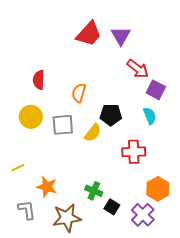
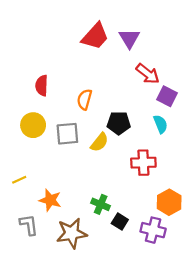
purple cross: (143, 215) -> (153, 230), turned -30

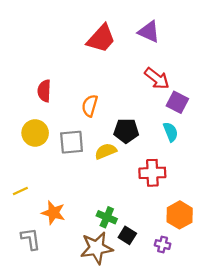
purple triangle: (129, 38) -> (149, 32), moved, turned -35
yellow semicircle: (99, 142) -> (106, 151), turned -150
purple cross: (153, 230) -> (163, 245), size x0.6
brown star: (72, 233) -> (97, 248), moved

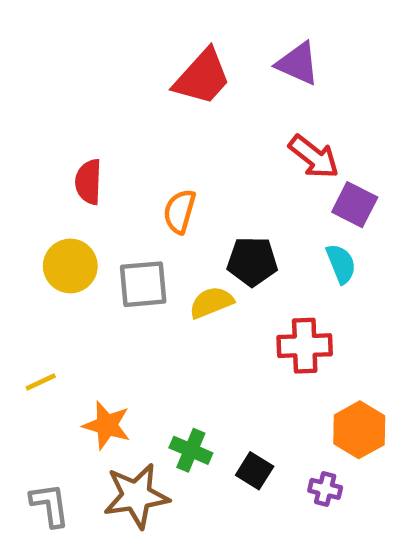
green cross: (107, 217) -> (191, 450), moved
gray L-shape: (31, 239) -> (50, 505), moved
brown star: (97, 248) -> (136, 496), moved

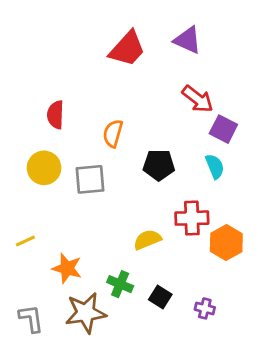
yellow semicircle: (211, 302) -> (147, 240), moved
orange hexagon: (359, 430) -> (226, 242), moved

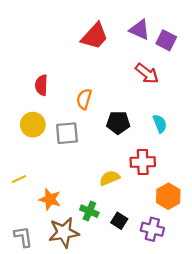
purple square: (223, 129) -> (166, 40), moved
orange hexagon: (226, 242) -> (168, 196), moved
purple cross: (205, 308) -> (152, 229), size x1.5

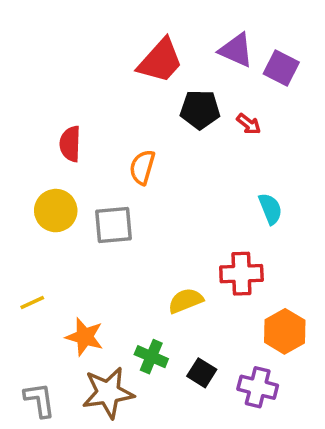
red arrow: (147, 73) -> (249, 124), size x0.6
black pentagon: (118, 123) -> (200, 110), moved

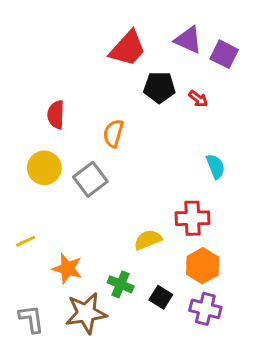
gray square: (113, 225) -> (90, 179), turned -32
orange hexagon: (285, 331) -> (203, 266), moved

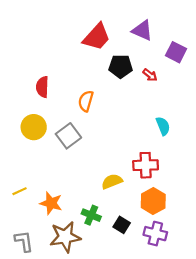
purple square: (224, 54) -> (176, 52), moved
yellow line: (26, 241) -> (20, 191), moved

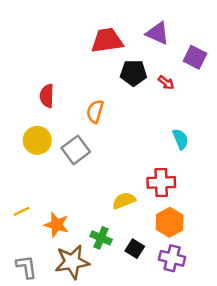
red trapezoid: (97, 37) -> (107, 40), turned -140

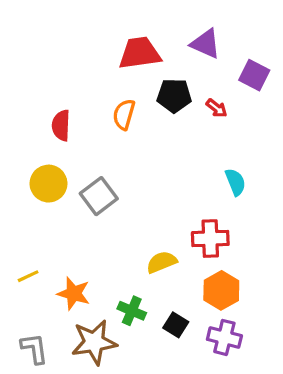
orange semicircle: (95, 111) -> (124, 114), moved

